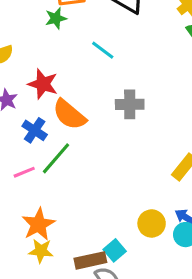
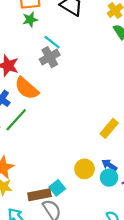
green star: (56, 18) -> (30, 20), moved
gray cross: (130, 104) -> (50, 57), moved, turned -30

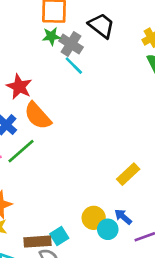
gray cross: (50, 57) -> (71, 44), moved, turned -36
cyan circle: (109, 178) -> (108, 229), moved

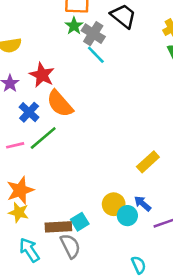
green star: (51, 36) -> (74, 26), turned -30

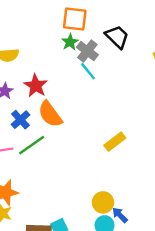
yellow rectangle: (148, 162) -> (115, 142), moved
yellow circle: (114, 204) -> (103, 202), moved

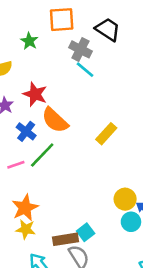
green star: (70, 42) -> (29, 41), moved
yellow rectangle: (115, 142) -> (106, 134), moved

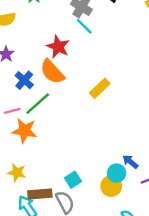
red star: (35, 94) -> (58, 47), moved
yellow circle: (125, 199) -> (111, 186), moved
orange star: (25, 208) -> (25, 131), moved, turned 30
brown rectangle: (65, 239) -> (40, 194), moved

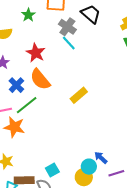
red star: (58, 47) -> (36, 53), moved

